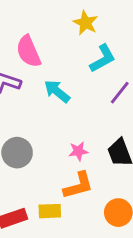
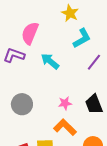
pink semicircle: (28, 51) -> (30, 33), turned 45
orange L-shape: (78, 185) -> (65, 127), turned -120

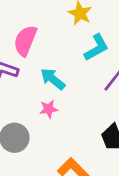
pink star: (65, 103) -> (49, 109), moved

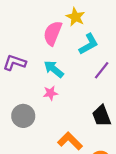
pink semicircle: (25, 41) -> (53, 33), moved

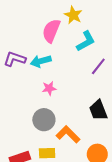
cyan arrow: (54, 69) -> (41, 61), moved, turned -54
gray circle: (23, 116) -> (44, 120), moved

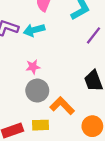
pink star: (49, 88) -> (33, 67), moved

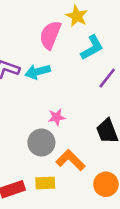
pink star: (33, 67) -> (57, 117), moved

